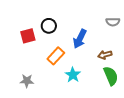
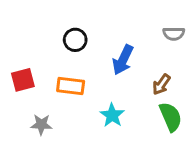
red square: (28, 36) -> (23, 80), moved
brown arrow: (105, 55) -> (161, 84), turned -40
orange rectangle: (56, 56) -> (71, 86), moved, turned 54

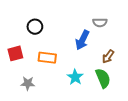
gray semicircle: (174, 34) -> (100, 23), moved
black circle: (75, 40) -> (35, 27), moved
green semicircle: (171, 117) -> (103, 78), moved

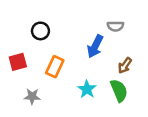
orange rectangle: (47, 58) -> (55, 67), turned -72

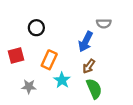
brown arrow: (125, 65) -> (89, 66), moved
cyan star: (87, 89) -> (62, 80), moved
green semicircle: (119, 90) -> (94, 89), moved

